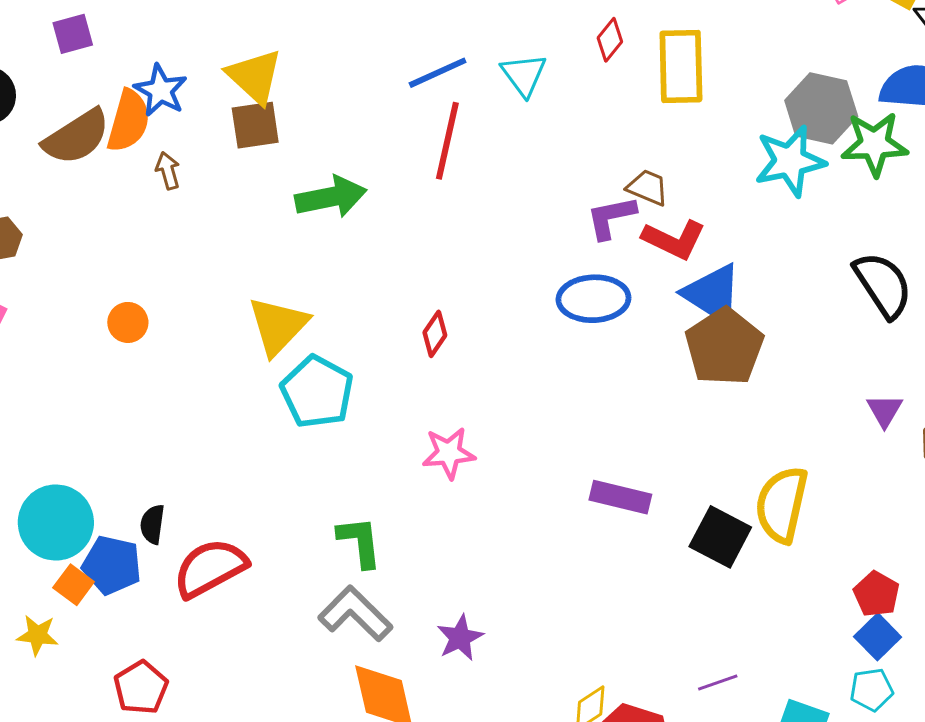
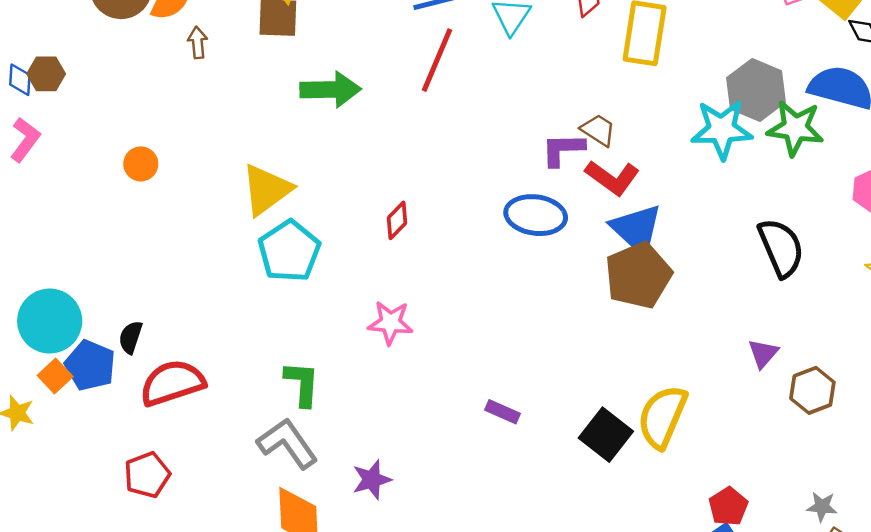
purple rectangle: (620, 497) -> (503, 412), moved, size x0.7
red pentagon: (141, 688) -> (147, 475), moved

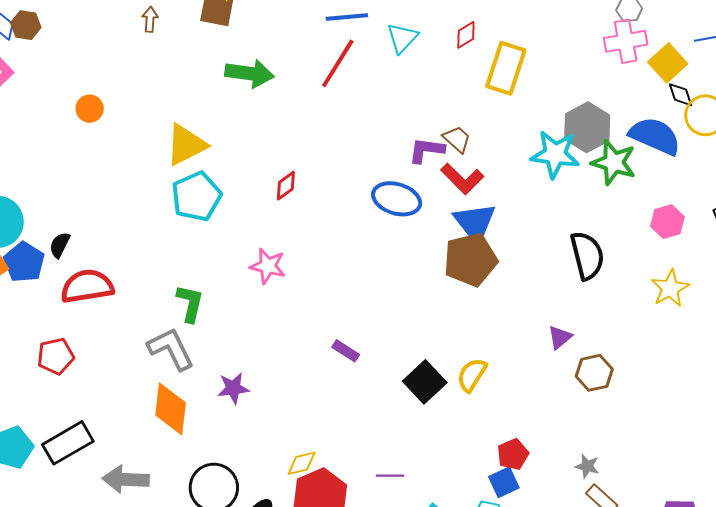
yellow semicircle: (662, 417) -> (472, 375), size x0.7

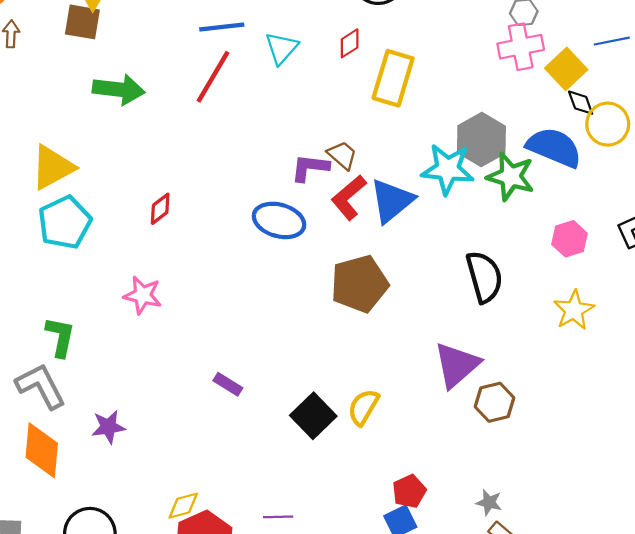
red L-shape: (462, 179) -> (349, 197), turned 96
blue triangle: (475, 223) -> (392, 201), moved, turned 30
purple triangle: (560, 337) -> (457, 365), size x1.8

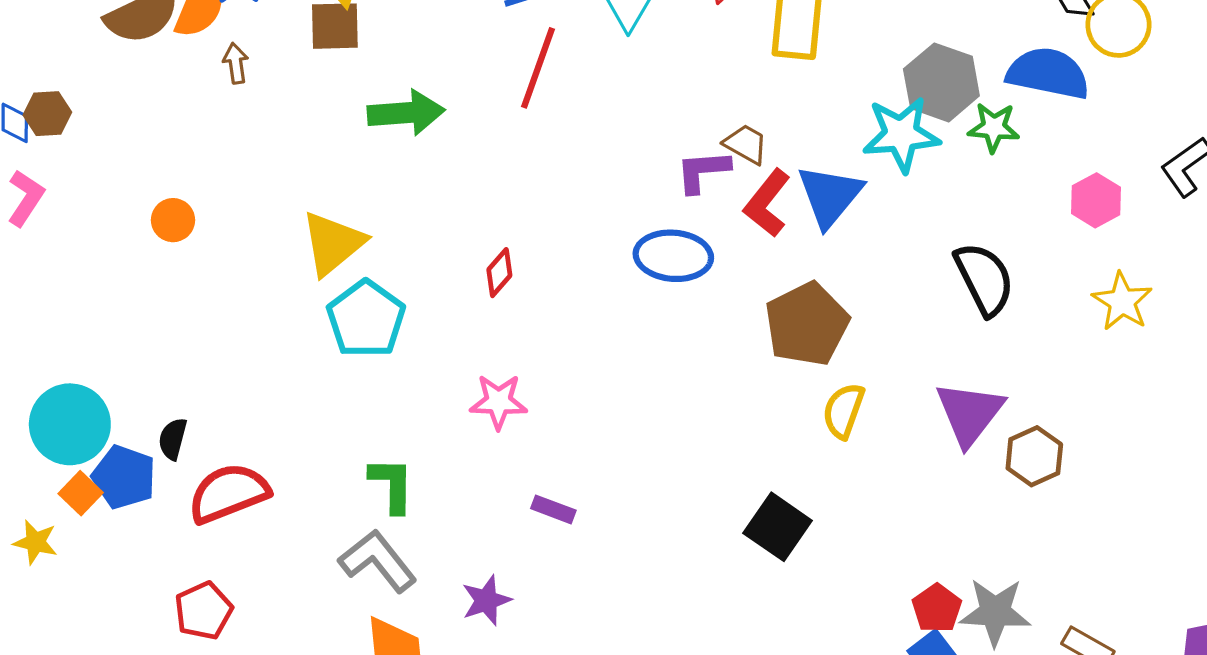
green star: (511, 177) -> (994, 127), size x0.7
purple rectangle: (228, 384) -> (553, 509), moved
yellow semicircle: (363, 407) -> (844, 411), moved
gray star: (489, 502) -> (995, 612), moved, size x1.8

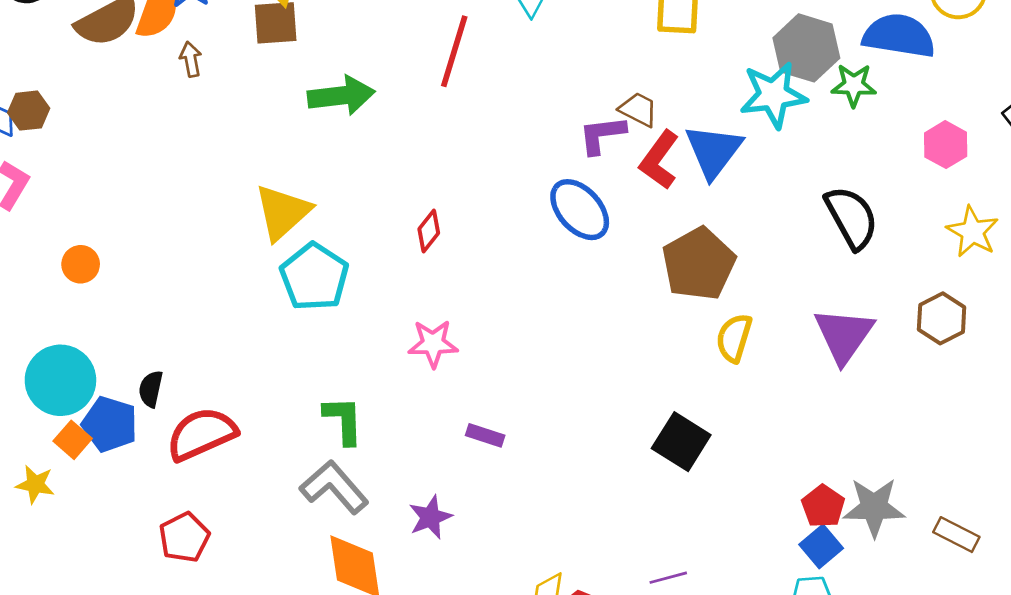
orange circle: (173, 220) -> (81, 264), moved
blue ellipse: (673, 256) -> (580, 210), turned 46
brown hexagon: (1034, 456) -> (942, 318), moved

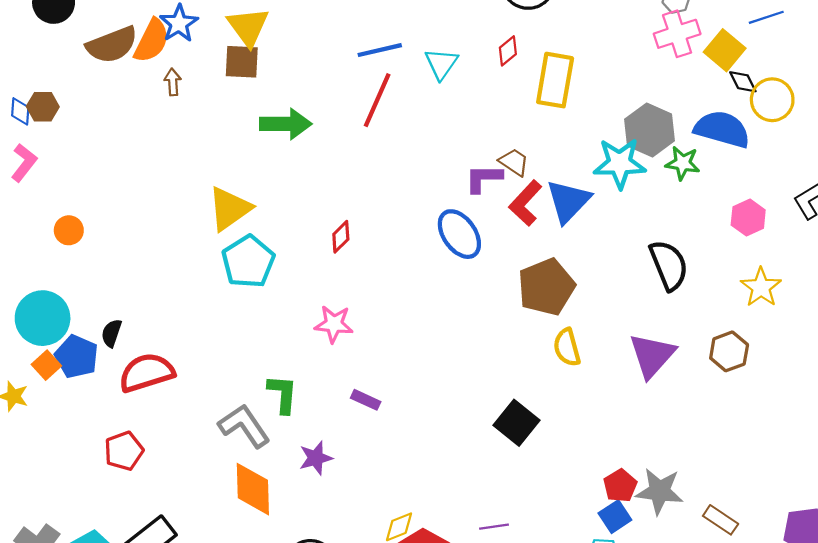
yellow semicircle: (734, 338) -> (567, 347), turned -39
green L-shape: (343, 420) -> (283, 394), moved

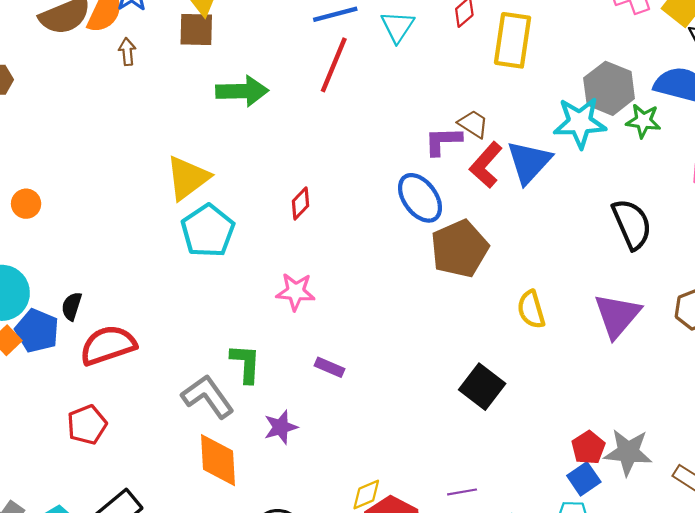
brown pentagon: (546, 287) -> (459, 249), moved

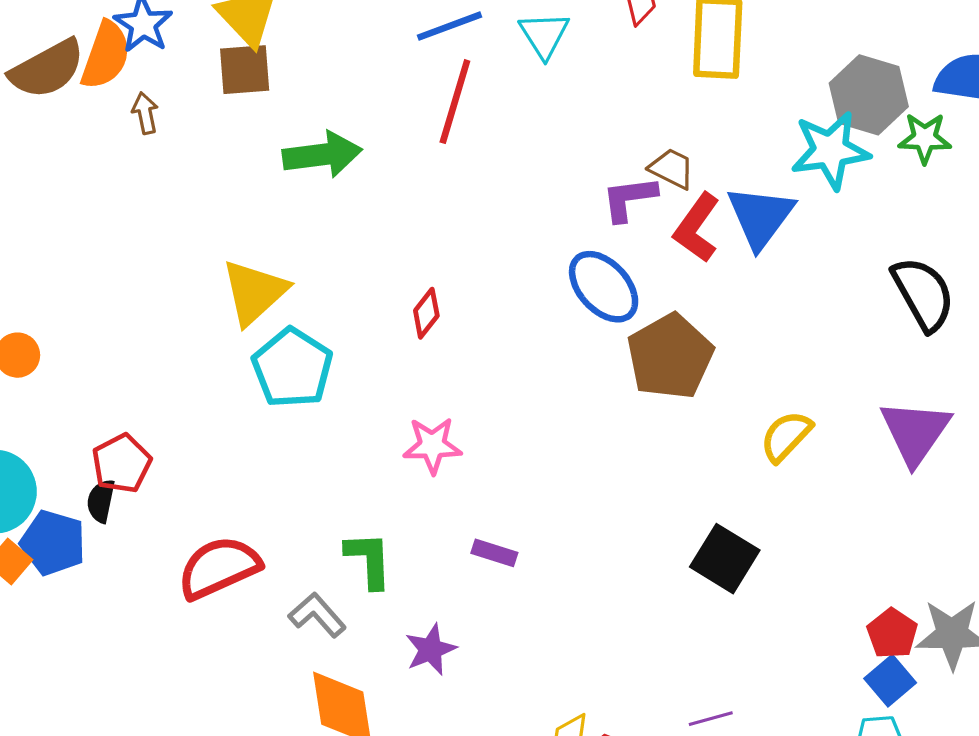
yellow semicircle: (531, 309) -> (786, 436), turned 66
red semicircle: (108, 345) -> (219, 568), moved
gray L-shape: (208, 397) -> (317, 615), size x0.7
red pentagon: (87, 425) -> (122, 463), moved

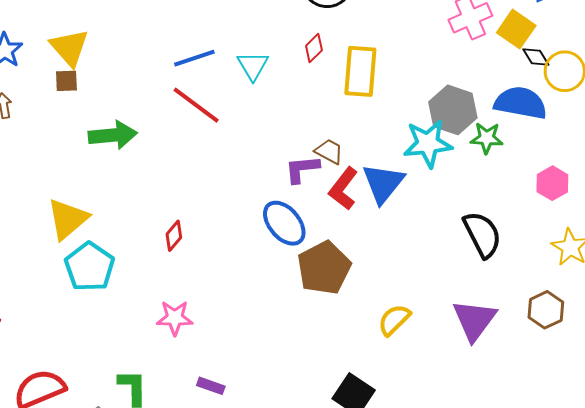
brown square: (245, 70) -> (66, 81), size x0.7
red line: (455, 102) -> (196, 105), turned -72

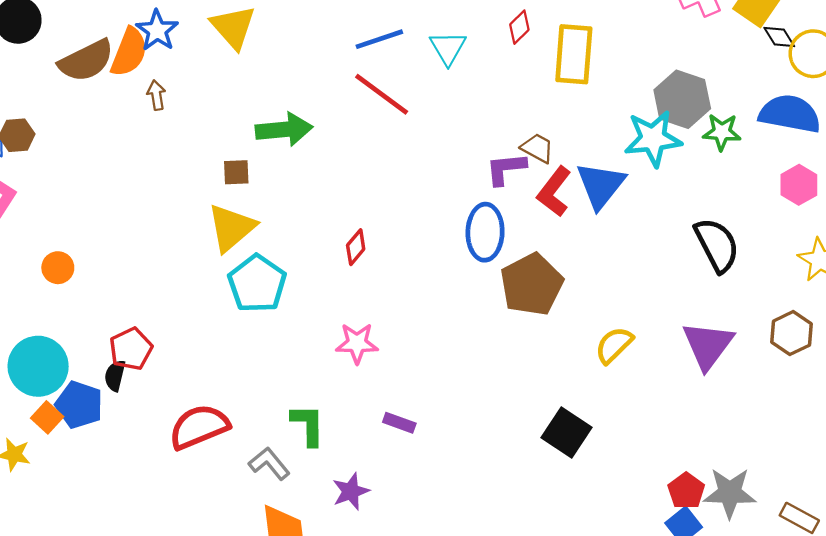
brown square: (66, 81) -> (236, 172), moved
blue semicircle: (521, 103) -> (790, 114), moved
blue ellipse: (284, 223) -> (485, 232), turned 42

